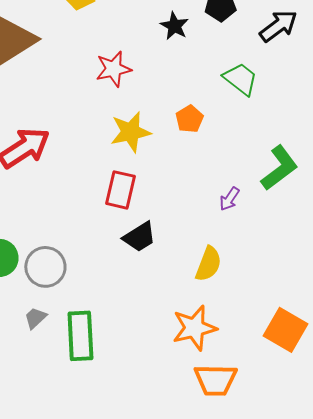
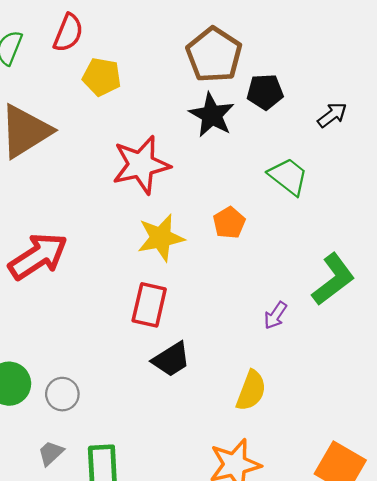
black star: (174, 26) -> (212, 115), size x1.4
black arrow: (278, 26) -> (332, 115), size x0.7
red star: (113, 69) -> (141, 165), size x1.4
gray circle: (45, 267) -> (62, 394), size x0.7

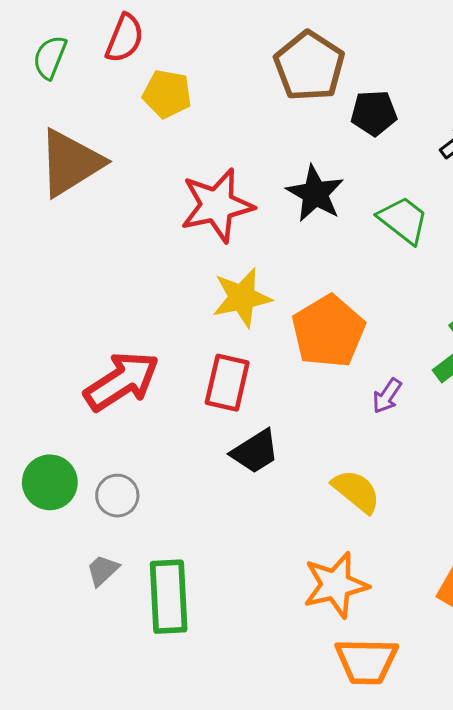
black star: (212, 115) -> (315, 194), moved
orange pentagon: (229, 223) -> (328, 331), moved, size x1.8
red arrow: (38, 256) -> (122, 381), moved
yellow semicircle: (251, 391) -> (356, 491), turned -72

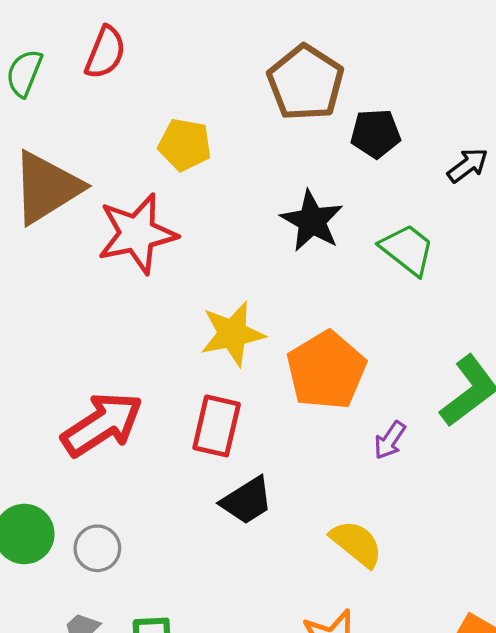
yellow pentagon: (167, 94) -> (185, 145), moved
red star: (217, 205) -> (137, 234), moved

